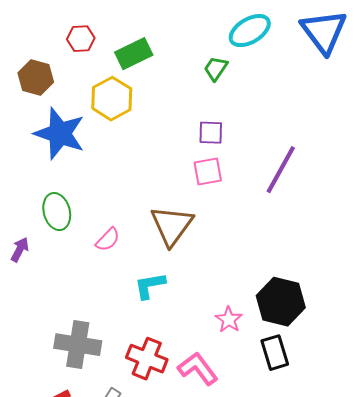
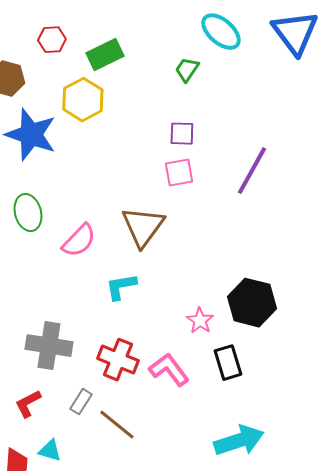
cyan ellipse: (250, 31) -> (221, 32), turned 72
pink semicircle: (108, 240) -> (79, 241), size x1.4
black rectangle: (275, 353) -> (228, 363), moved

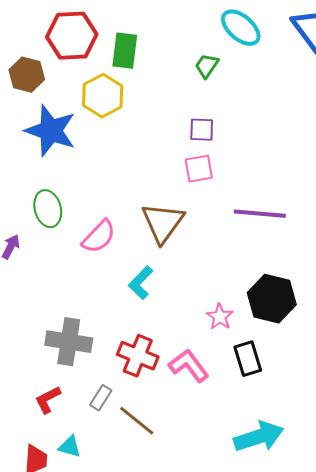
red hexagon: (52, 40) -> (72, 36), size x1.8
green rectangle: (105, 55) -> (125, 51), turned -57
purple line: (252, 171) -> (260, 214), moved, turned 66
cyan L-shape: (121, 287) -> (141, 283), turned -36

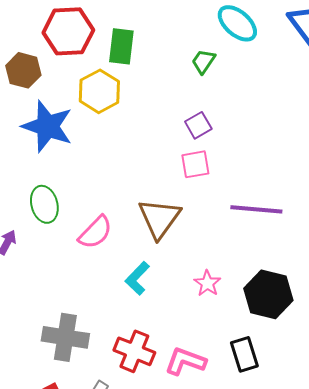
purple square: (202, 130) -> (198, 125), turned -32
pink star: (220, 317) -> (207, 283), moved
pink L-shape: (189, 366) -> (185, 361), turned -33

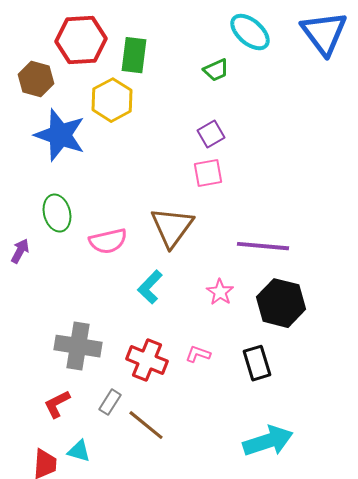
green trapezoid: (203, 61) -> (216, 70), turned -148
purple line: (256, 209) -> (263, 246), moved
pink semicircle: (95, 232) -> (108, 241), turned 33
pink L-shape: (185, 361) -> (198, 354), moved, size x0.6

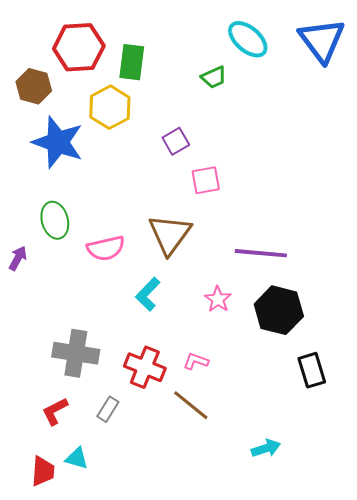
purple square: (211, 134) -> (176, 141), moved
black rectangle: (257, 363) -> (312, 370), moved
brown line: (146, 425) -> (191, 405), moved
cyan arrow: (268, 441) -> (266, 448), size x0.6

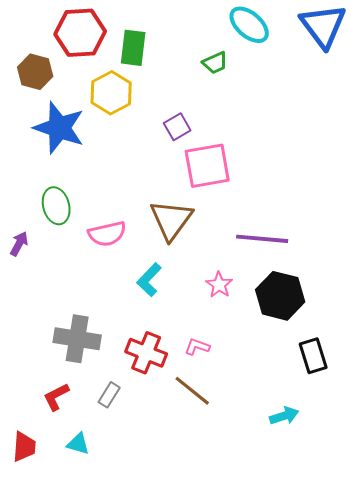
pink square: (206, 180) -> (207, 166), size x1.6
cyan arrow: (266, 448) -> (284, 416), moved
red trapezoid: (43, 471) -> (24, 447), moved

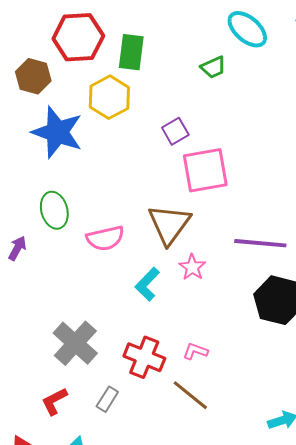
pink star: (219, 285) -> (192, 267), moved
gray cross: (77, 339) -> (75, 343), turned 33

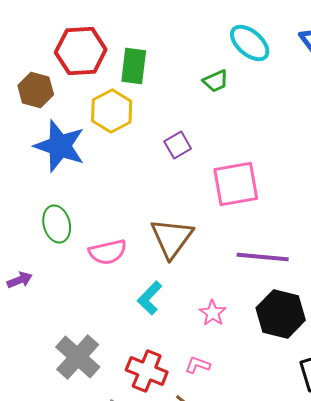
pink square: (205, 170) -> (236, 184), moved
purple arrow: (17, 248) -> (20, 280), moved, turned 40
pink star: (192, 267) -> (213, 313), moved

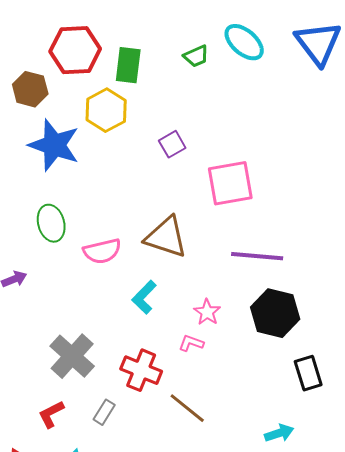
green trapezoid: (216, 81) -> (196, 56), moved
brown triangle: (172, 238) -> (166, 237), turned -48
pink L-shape: (198, 365) -> (191, 343), moved

